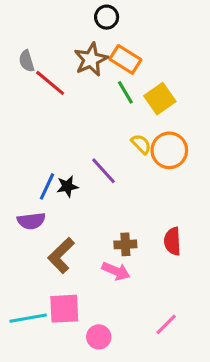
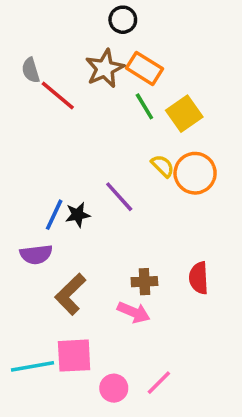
pink line: (166, 324) -> (159, 383), moved

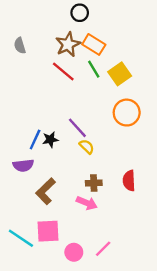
red line: (58, 96) -> (63, 71), moved
yellow semicircle: (163, 166) -> (87, 147), moved
cyan line: (33, 366) -> (21, 238), turned 44

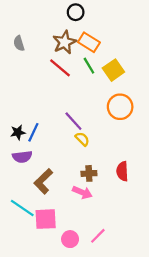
black star: (50, 140) -> (18, 132), moved
cyan line: (21, 238) -> (22, 208), moved

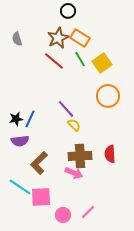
brown cross: (89, 173) -> (80, 156), size x1.6

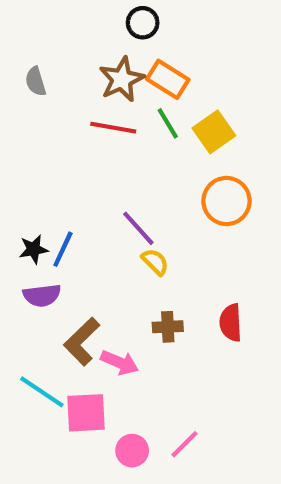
red line: (54, 61) -> (113, 128), turned -30
brown cross: (80, 156) -> (168, 327), size x0.6
pink arrow: (74, 173) -> (120, 362), moved

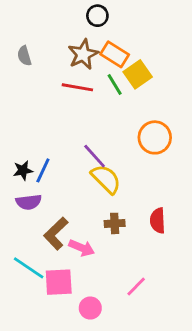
yellow square: (214, 132) -> (138, 74), moved
yellow semicircle: (155, 262) -> (106, 179), size x1.6
pink line: (185, 444) -> (136, 287), moved

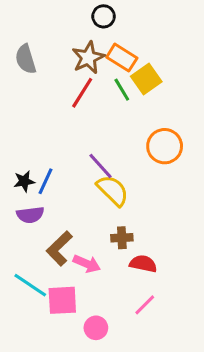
gray semicircle: (24, 56) -> (26, 59), size x1.4
red line: (77, 87) -> (82, 93), turned -68
red semicircle: (158, 221) -> (143, 264), moved, turned 105

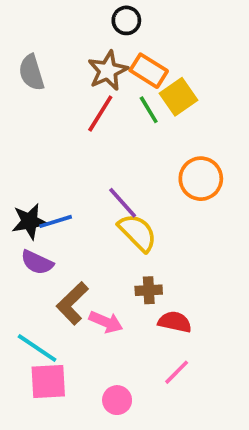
black star: (24, 181) -> (30, 221), size x1.4
blue line: (46, 181) -> (56, 221), turned 48
purple semicircle: (30, 215) -> (37, 262), turned 32
pink square: (62, 300) -> (48, 381), moved

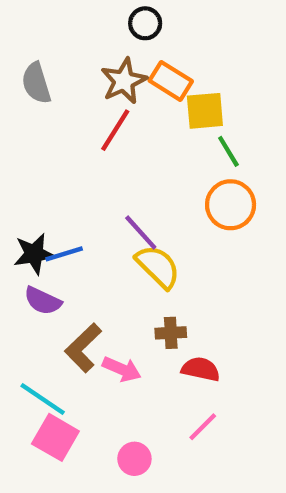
yellow square: (178, 97) -> (205, 111), turned 30
green line: (149, 110) -> (228, 151), moved
pink square: (48, 381) -> (55, 437), turned 33

